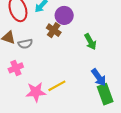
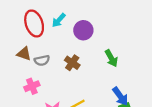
brown cross: (54, 30) -> (72, 63), moved

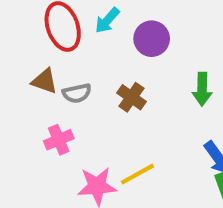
green arrow: (111, 58) -> (202, 89), turned 30

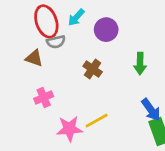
gray semicircle: (77, 93) -> (56, 42), moved

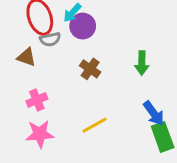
purple circle: (106, 30) -> (83, 26), moved
pink star: (69, 129) -> (40, 134), moved

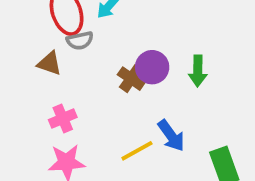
purple circle: (83, 26) -> (152, 67), moved
blue arrow: (154, 113) -> (171, 136), moved

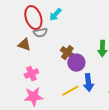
purple circle: (152, 67) -> (76, 63), moved
blue arrow: (171, 136) -> (88, 83), turned 30

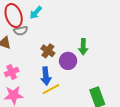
purple circle: (76, 63) -> (68, 61), moved
blue arrow: (88, 83) -> (46, 76), moved

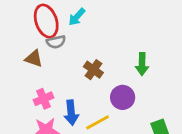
purple circle: (68, 61) -> (123, 97), moved
blue arrow: (46, 76) -> (71, 113), moved

